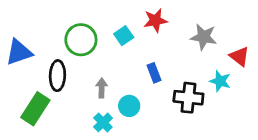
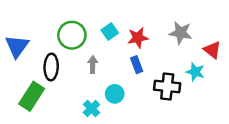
red star: (155, 20) -> (138, 38), moved
blue triangle: (19, 52) -> (17, 46), turned -35
gray arrow: (102, 88) -> (93, 65), moved

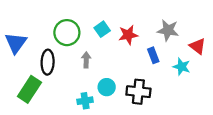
blue rectangle: (137, 65) -> (153, 55), moved
black cross: (167, 87) -> (138, 92), moved
cyan cross: (91, 108) -> (85, 101), turned 35

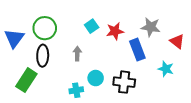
green circle: (67, 33) -> (45, 28), moved
blue rectangle: (153, 55) -> (137, 50), size x1.5
cyan star: (182, 67) -> (166, 69), moved

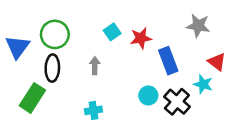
gray star: (151, 27) -> (198, 26), moved
red triangle: (177, 41) -> (217, 62), moved
cyan circle: (96, 78) -> (148, 95), moved
black cross: (124, 82) -> (177, 102), moved, turned 35

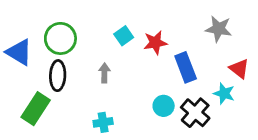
blue triangle: (17, 47) -> (19, 52), turned -35

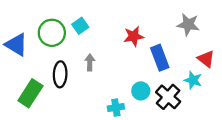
cyan square: (124, 36) -> (80, 26), moved
black ellipse: (58, 76) -> (60, 74), moved
cyan cross: (103, 122) -> (116, 108), moved

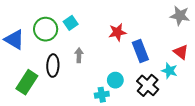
gray star: (188, 24) -> (180, 16), moved
cyan circle: (141, 91) -> (115, 80), moved

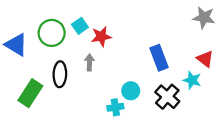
red star: (117, 32) -> (101, 36), moved

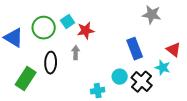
gray star: (204, 18) -> (152, 15), moved
cyan circle: (131, 91) -> (120, 77), moved

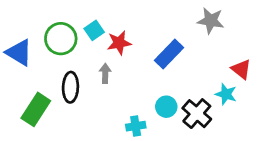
blue rectangle: (135, 49) -> (169, 54), moved, turned 65

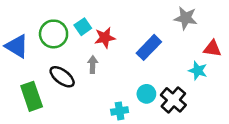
red triangle: (241, 69) -> (212, 49), moved, turned -30
black ellipse: (70, 87) -> (62, 77), turned -55
cyan star: (226, 94) -> (198, 71), moved
green rectangle: (36, 109) -> (32, 96), turned -52

